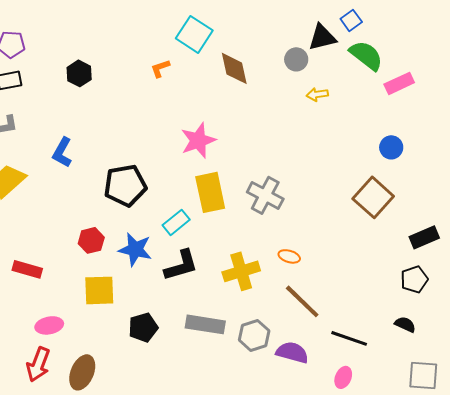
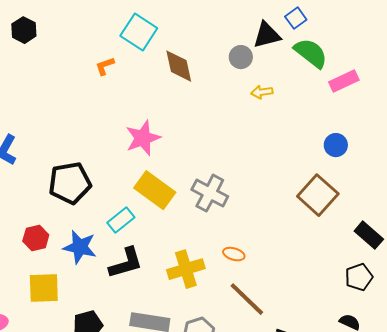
black hexagon: (79, 73) -> (24, 30), moved
yellow rectangle: (210, 192) -> (155, 190), turned -42
black rectangle: (424, 237) -> (369, 235), turned 64

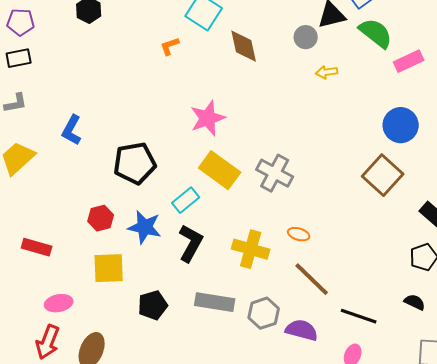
blue circle: (336, 145) -> (401, 125), size x1.5
black L-shape: (126, 263) -> (191, 243), turned -45
yellow cross: (186, 269) -> (251, 249), turned 33

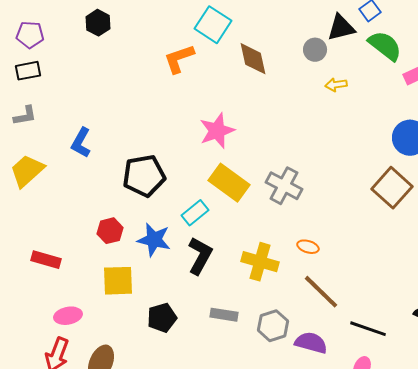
orange L-shape: (170, 46) -> (179, 59), size x1.6
gray rectangle: (215, 302) -> (224, 315), size x0.7

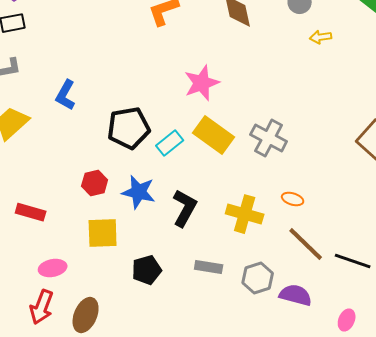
cyan rectangle: (195, 213) -> (170, 143), moved
black line: (368, 329) -> (353, 261), moved

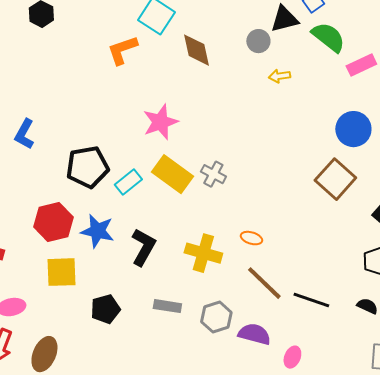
gray cross: (269, 138) -> (213, 174), moved, size x0.7
red hexagon: (95, 183) -> (53, 222), size x1.5
pink ellipse: (347, 320) -> (292, 357), moved

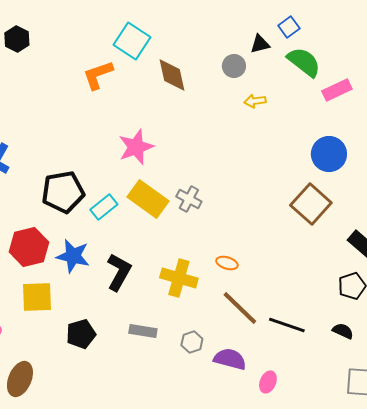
black triangle: (284, 19) -> (260, 44), size x0.7
gray hexagon: (216, 317) -> (192, 342), size x0.7

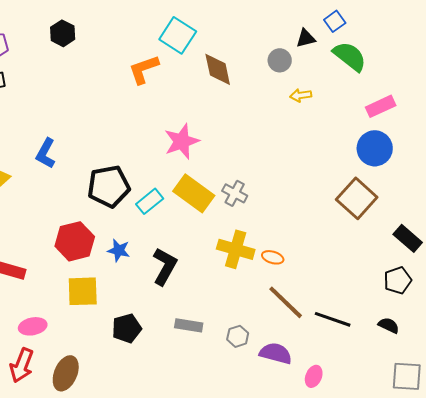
pink rectangle: (337, 90) -> (381, 106), moved
blue star: (73, 256) -> (119, 250), size x0.7
yellow cross: (179, 278) -> (236, 249), moved

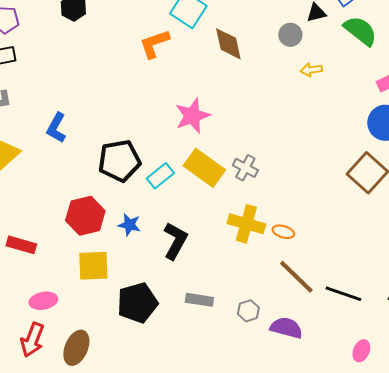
black pentagon: (127, 328) -> (137, 303), size x1.4
pink ellipse: (314, 376) -> (361, 351), moved

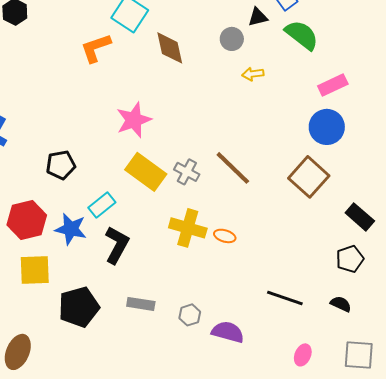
black pentagon: (119, 161) -> (61, 165), size x0.7
cyan rectangle: (160, 176) -> (102, 205), moved
blue star: (129, 225) -> (71, 229), size x1.4
brown line: (296, 277) -> (233, 168), moved

